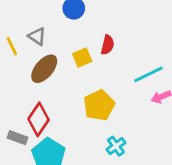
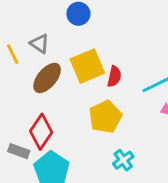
red semicircle: (108, 45) -> (114, 76), moved
yellow square: (82, 57) -> (87, 66), size x1.6

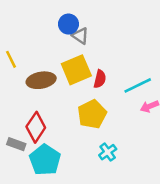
gray triangle: (40, 44) -> (80, 36), moved
brown ellipse: (47, 78) -> (41, 80), turned 40

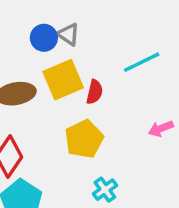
blue circle: (68, 24) -> (44, 38), moved
cyan line: (138, 85) -> (142, 62), moved

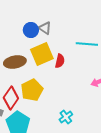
cyan line: (142, 62) -> (87, 44), turned 30
yellow pentagon: (84, 139) -> (32, 90), moved

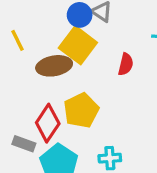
yellow square: (42, 54) -> (78, 45), moved, turned -30
cyan cross: (66, 117) -> (110, 158), moved, turned 32

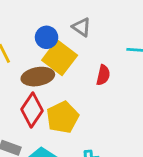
blue circle: (80, 15) -> (47, 37), moved
red diamond: (48, 123) -> (32, 110), moved

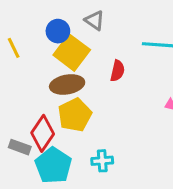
brown ellipse: (38, 77) -> (67, 85), moved
red diamond: (32, 110) -> (43, 133), moved

